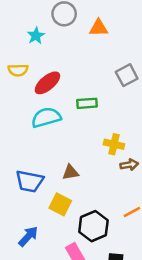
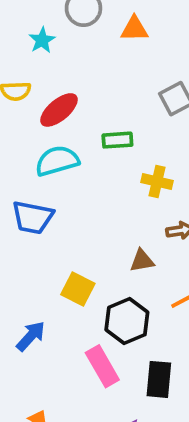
yellow cross: (114, 144) -> (157, 182), moved
brown triangle: (70, 172) -> (142, 261), moved
blue trapezoid: (30, 181) -> (33, 217), moved

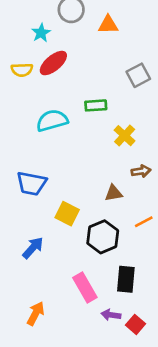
red ellipse: (59, 110) -> (53, 63), moved
yellow cross: (157, 182) -> (125, 136), turned 30
blue trapezoid: (33, 217) -> (31, 183), moved
pink rectangle: (102, 366) -> (85, 287), moved

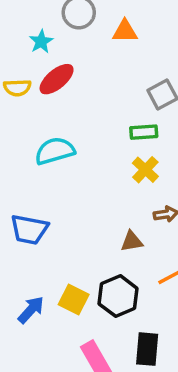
green rectangle: (96, 105) -> (144, 132), moved
yellow square: (67, 214) -> (74, 299), moved

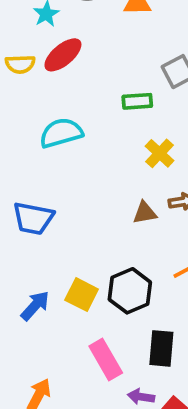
green rectangle: (144, 132) -> (137, 101), moved
brown triangle: (132, 241) -> (145, 213), moved

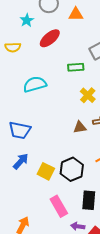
red ellipse: (63, 55) -> (50, 38), moved
blue arrow: (35, 306) -> (21, 161), moved

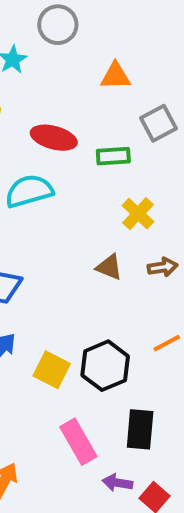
orange triangle: (76, 14) -> (115, 76), moved
red ellipse: (50, 38) -> (54, 138), moved, turned 55
brown triangle: (80, 127) -> (109, 267), moved, turned 32

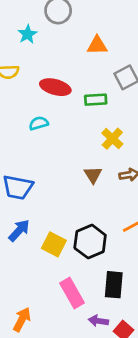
cyan semicircle: (29, 191) -> (39, 123), size x0.6
brown triangle: (109, 267) -> (93, 175), turned 36

